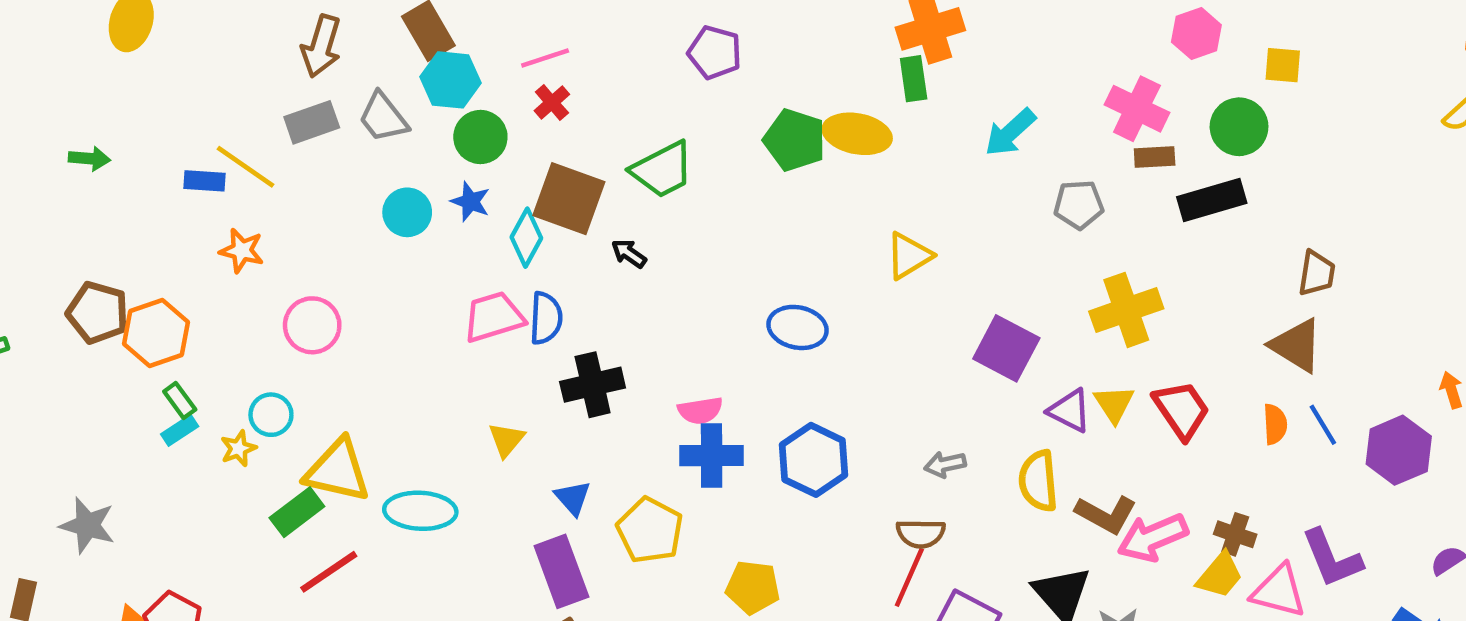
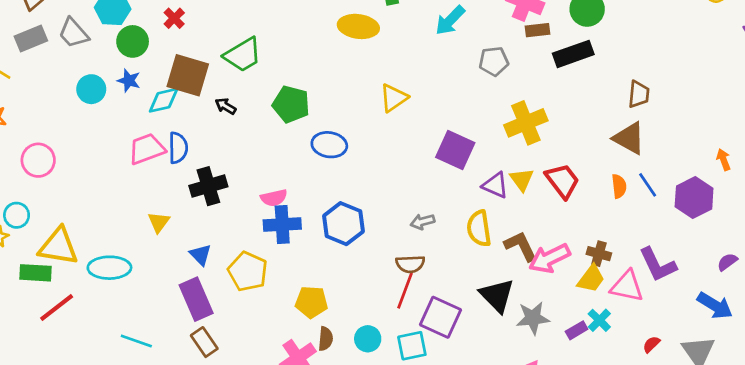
green pentagon: (795, 140) -> (291, 104), moved
cyan diamond: (526, 238) -> (164, 100), turned 52
green rectangle: (297, 512) -> (35, 273), turned 44
brown L-shape: (1106, 514) -> (521, 246), turned -141

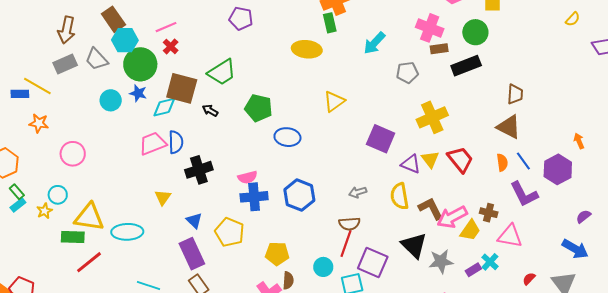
green circle: (133, 41) -> (140, 64), size x1.4
purple L-shape: (658, 265) -> (524, 194), moved
yellow trapezoid: (591, 279) -> (470, 230), moved
cyan circle: (368, 339) -> (323, 267), moved

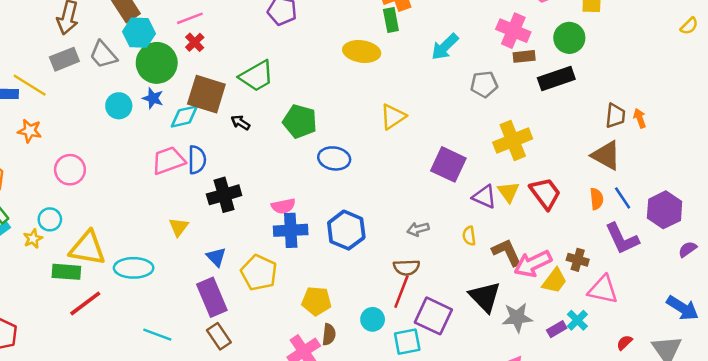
orange arrow: (579, 141) -> (640, 118), moved
yellow semicircle: (400, 196) -> (469, 236), size x0.6
purple semicircle: (584, 216) -> (687, 249), moved

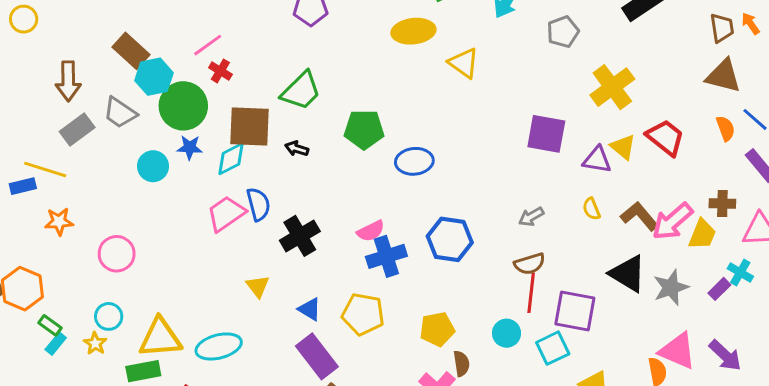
yellow triangle: (393, 117) -> (464, 63), moved, turned -36

